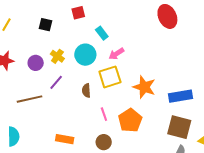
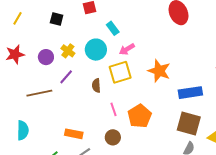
orange star: (144, 87) -> (159, 71), moved

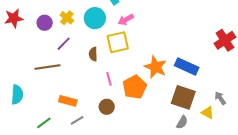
orange star: (159, 71) -> (156, 67), moved
brown line: (39, 93) -> (47, 67), moved
blue rectangle: (190, 93) -> (187, 66), turned 30

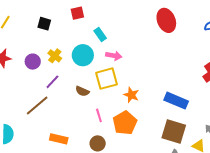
pink arrow: (126, 20) -> (114, 56), turned -140
brown semicircle: (93, 54) -> (82, 91), turned -64
brown line: (47, 67) -> (37, 106), turned -30
orange star: (156, 67) -> (131, 95), moved, size x0.7

